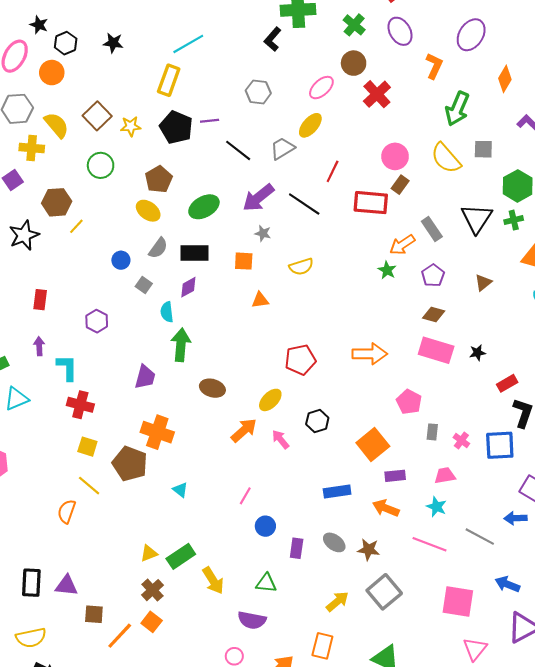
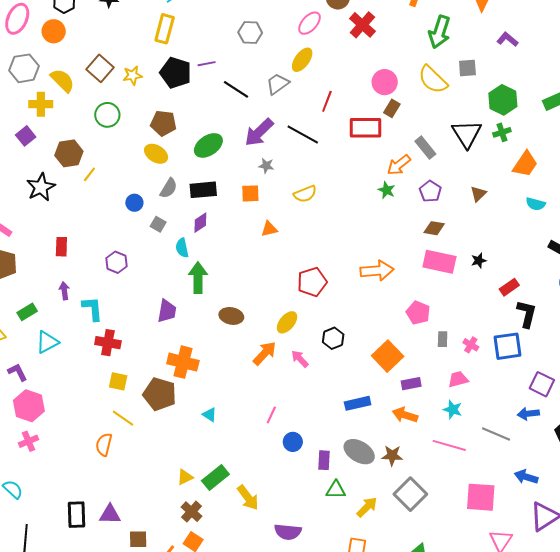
brown pentagon: (159, 179) -> (163, 123), turned -30
gray ellipse: (334, 542) -> (359, 452), size x1.4
green triangle: (266, 583) -> (336, 490), moved

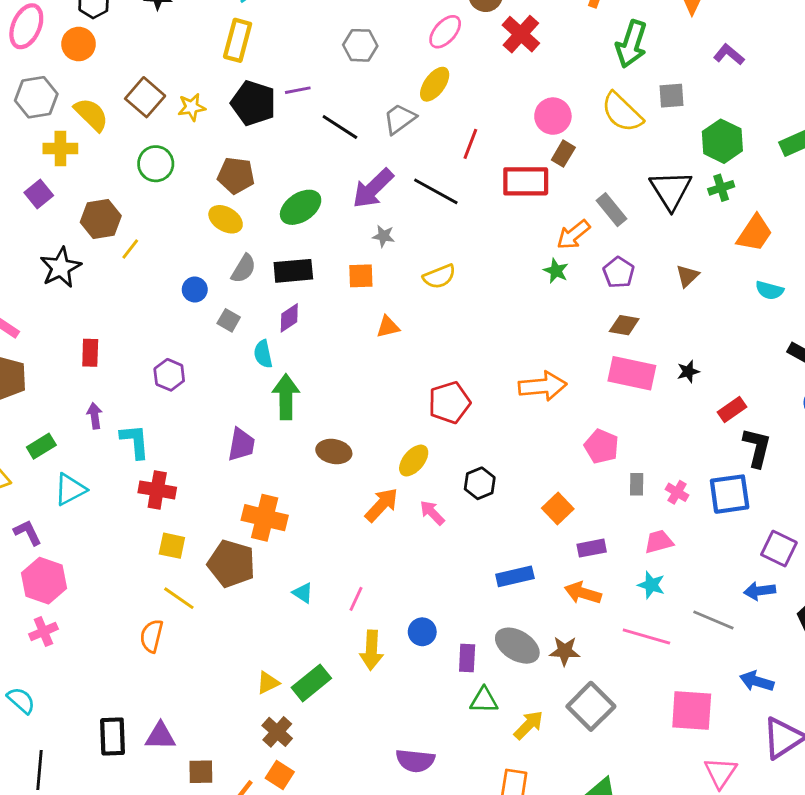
orange square: (388, 356) -> (558, 509), size x0.7
pink line: (271, 415) -> (356, 599), moved
yellow arrow: (248, 498) -> (371, 650), moved, turned 40

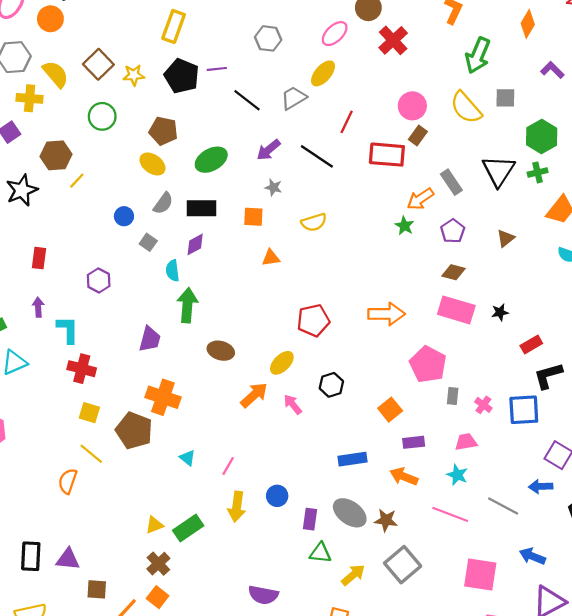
purple arrow: (373, 188) -> (268, 150), size x0.7
pink pentagon: (601, 446) -> (428, 364), size x1.4
black L-shape: (757, 448) -> (548, 376), turned -124

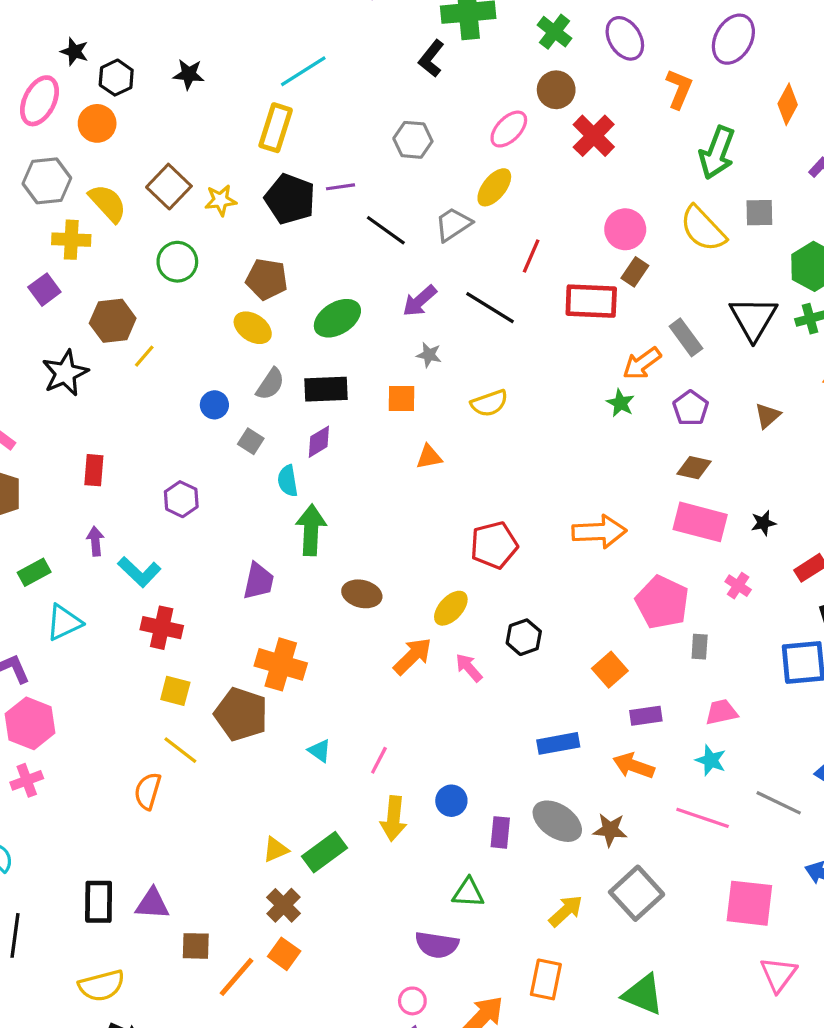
cyan L-shape: (68, 330) -> (139, 572), turned 136
pink cross: (483, 405) -> (738, 586), moved
green triangle: (320, 553) -> (468, 893), moved

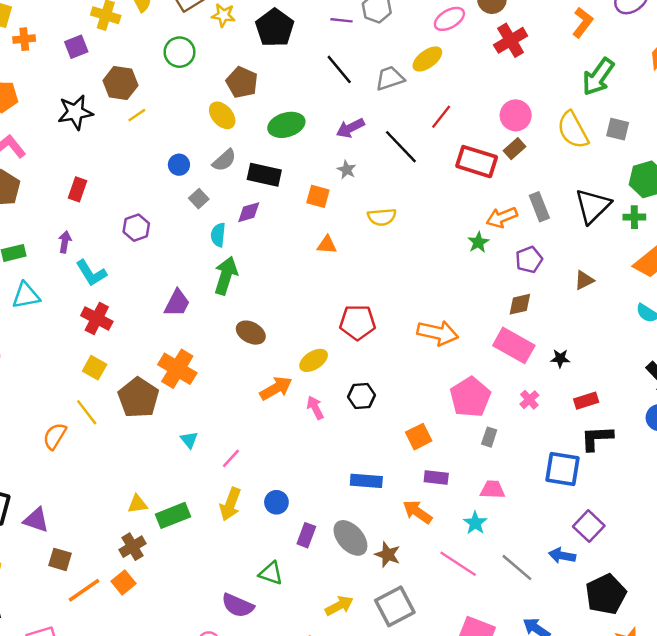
purple line: (340, 187) -> (341, 20), moved
brown diamond: (694, 468) -> (520, 304), turned -40

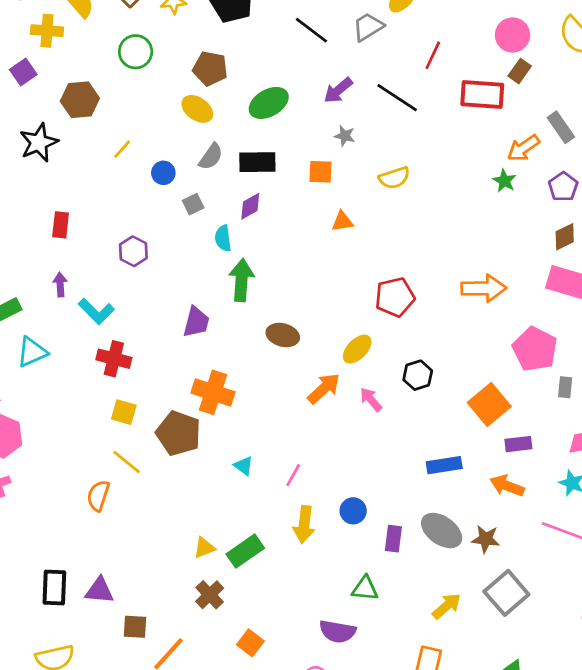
yellow line: (137, 115) -> (122, 149), moved
gray square: (199, 199) -> (193, 204), turned 30
orange square: (419, 437) -> (489, 404), size x1.4
orange square: (123, 582) -> (250, 643), moved

